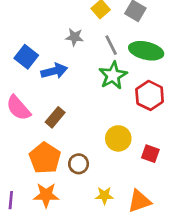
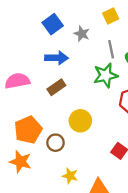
blue square: (26, 57) -> (53, 24), moved
pink semicircle: (18, 108) -> (17, 81), turned 105
brown rectangle: (55, 117) -> (56, 87), moved
yellow circle: (118, 138) -> (80, 121), moved

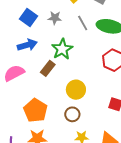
blue arrow: (57, 58) -> (27, 45), moved
green star: (106, 75) -> (62, 49), moved
brown circle: (55, 143) -> (72, 114), moved

